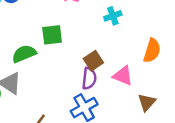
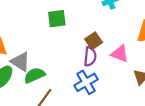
green semicircle: (24, 54) -> (35, 75), moved

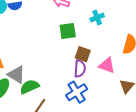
green square: (57, 19) -> (68, 31), moved
brown square: (94, 41) -> (83, 54), turned -35

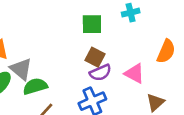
brown square: (83, 54) -> (95, 57), moved
purple semicircle: (80, 69) -> (100, 73), turned 54

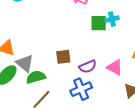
green square: (92, 24) -> (99, 23), moved
brown square: (95, 57) -> (63, 57), moved, turned -35

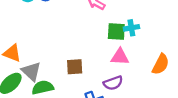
purple semicircle: (88, 67) -> (113, 83), moved
pink triangle: (115, 67) -> (120, 57), moved, turned -30

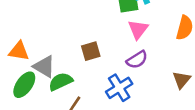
pink triangle: (120, 57) -> (138, 29), turned -42

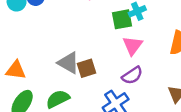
gray triangle: (44, 67) -> (68, 63), moved

